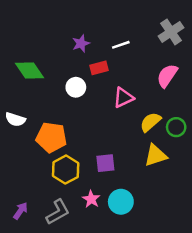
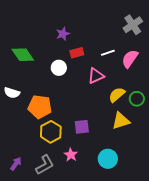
white line: (121, 45) -> (108, 53), moved
cyan circle: (121, 202) -> (108, 159), moved

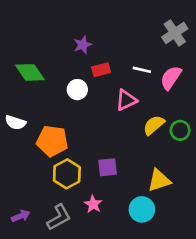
white line: (108, 53) -> (142, 70), turned 32
yellow triangle: (121, 121) -> (159, 180), moved
purple arrow: (16, 164) -> (21, 216), turned 32

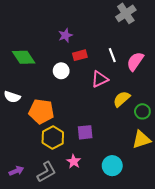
gray cross: (175, 33) -> (126, 13), moved
white line: (142, 70) -> (112, 55), turned 56
green circle: (180, 130) -> (142, 111), moved
yellow triangle: (159, 180) -> (141, 140), moved

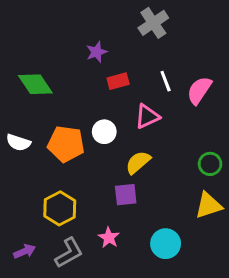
gray cross: (126, 13) -> (153, 23), moved
white circle: (61, 71) -> (104, 132), moved
yellow semicircle: (122, 99) -> (138, 162), moved
orange pentagon: (41, 111) -> (66, 144), moved
yellow hexagon: (53, 138) -> (60, 208), moved

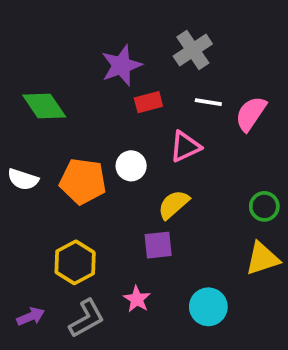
gray cross: (153, 23) -> (193, 50), moved
purple star: (97, 52) -> (121, 65), size x1.5
white line: (166, 81) -> (208, 102), turned -60

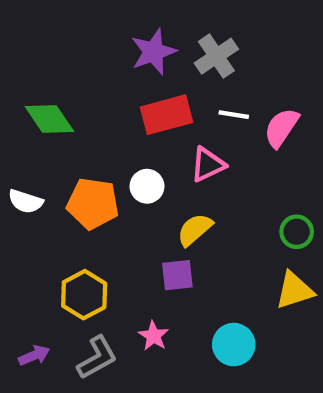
purple star: (121, 65) -> (153, 52), moved
red rectangle: (148, 102) -> (167, 115), size x1.6

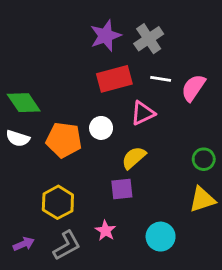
green diamond: (49, 119) -> (24, 103), moved

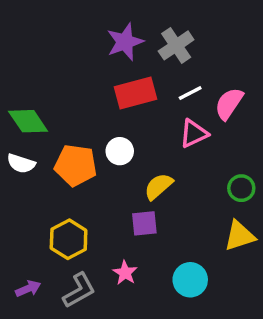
white line: (161, 79) -> (190, 93), turned -36
pink triangle: (143, 113) -> (194, 134), moved

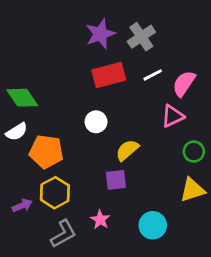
pink triangle: (194, 134) -> (173, 116), moved
white semicircle: (21, 163) -> (17, 132), turned -50
orange pentagon: (76, 165) -> (46, 152), moved
purple arrow: (28, 289) -> (22, 205), moved

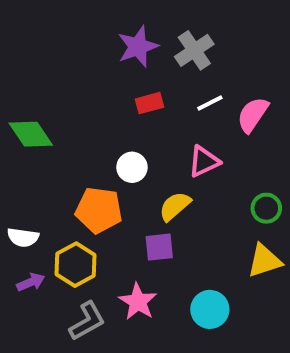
red rectangle: (109, 75) -> (149, 103), size x0.6
pink triangle: (173, 116) -> (204, 161), moved
white semicircle: (17, 132) -> (23, 237), moved, turned 40
orange pentagon: (46, 152) -> (99, 210), moved
pink star: (100, 220) -> (138, 302), size x1.4

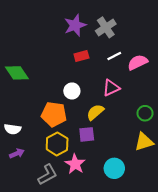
pink semicircle: (253, 115) -> (138, 62), turned 30
yellow hexagon: (76, 265) -> (57, 144), moved

